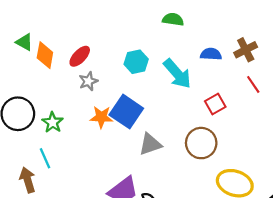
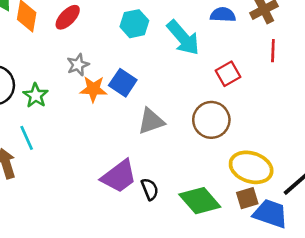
gray star: (88, 81) -> (78, 65), moved
red line: (253, 84) -> (273, 51), turned 36
blue square: (126, 112) -> (123, 83), size x0.7

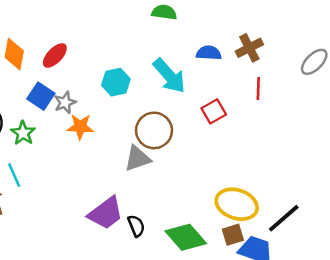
cyan hexagon: (134, 24) -> (116, 82), moved
blue square: (123, 83) -> (41, 96), moved
brown circle: (211, 120) -> (154, 130), moved

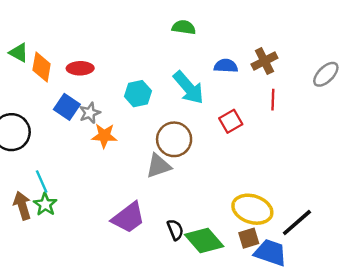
red ellipse: (55, 55) -> (80, 68), turned 45
green star: (23, 133) -> (45, 204), moved
black semicircle: (136, 226) -> (175, 230), moved

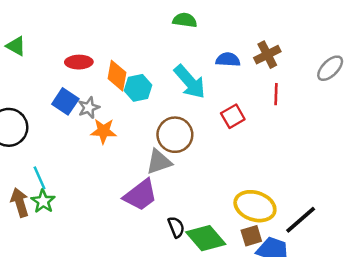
orange diamond: (42, 67) -> (117, 76), moved
purple trapezoid: (128, 218) -> (140, 195), moved

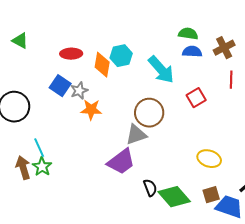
green semicircle: (185, 20) -> (188, 34), moved
cyan hexagon: (138, 88) -> (121, 56), moved
yellow ellipse: (255, 206) -> (209, 159), moved, size x0.7

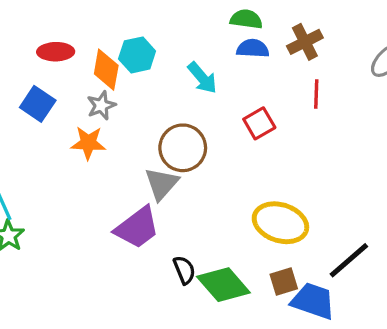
cyan arrow: (161, 70) -> (202, 78), size x0.7
gray star: (79, 91) -> (101, 105), moved
gray triangle: (136, 135) -> (162, 184), turned -30
yellow ellipse: (209, 159) -> (280, 223), size x1.4

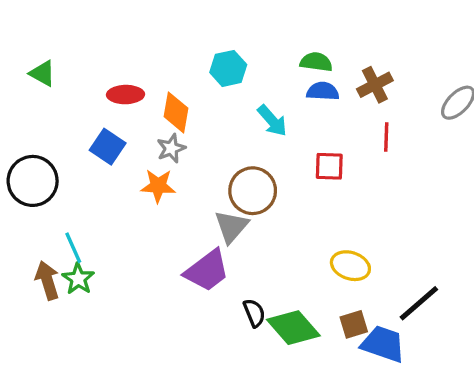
cyan hexagon: (137, 55) -> (228, 68), moved
red square: (259, 123) -> (329, 166), turned 32
yellow ellipse: (280, 223) -> (350, 266), size x0.7

